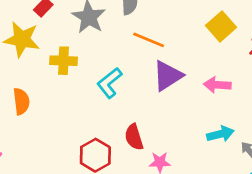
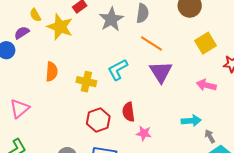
yellow cross: (64, 61) -> (86, 82), moved
purple triangle: (168, 76) -> (161, 72), turned -40
pink arrow: (217, 85) -> (206, 85), moved

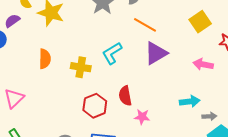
purple triangle: (161, 72) -> (156, 53), turned 35
gray arrow: (210, 136) -> (209, 116), turned 120

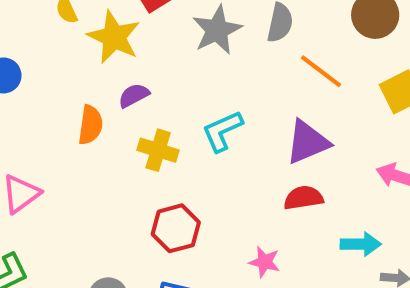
purple semicircle: (12, 21) -> (134, 95), moved
orange line: (145, 25) -> (321, 71), moved
red semicircle: (125, 96) -> (303, 198), moved, turned 84

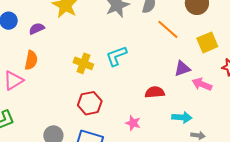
purple semicircle: (134, 95) -> (37, 29), moved
orange semicircle: (90, 125) -> (31, 60), moved
purple triangle: (307, 142) -> (182, 69), moved, size x0.7

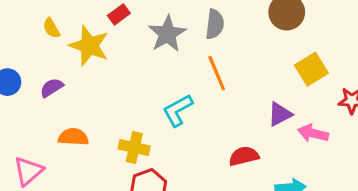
orange line: (168, 29) -> (217, 73), moved, turned 35
orange semicircle: (31, 60) -> (73, 137), moved, turned -90
yellow cross: (83, 63) -> (134, 147), moved

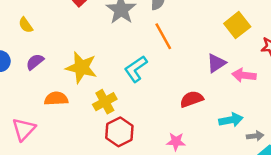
yellow semicircle: (51, 28) -> (26, 25), moved
yellow star: (89, 46) -> (81, 67), moved
yellow cross: (134, 147) -> (105, 102), turned -35

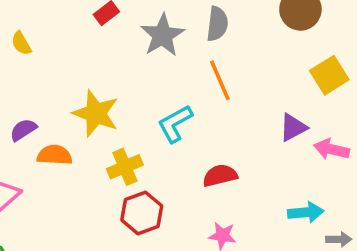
purple semicircle: (35, 62) -> (23, 130), moved
red semicircle: (192, 99) -> (220, 176), moved

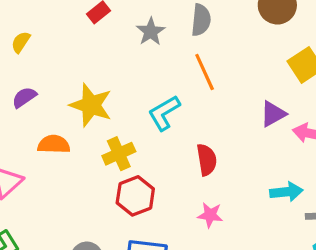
gray star: (162, 35) -> (151, 32), size x0.7
yellow semicircle: (21, 43) -> (21, 42), turned 65
purple semicircle: (23, 130) -> (24, 97), moved
red semicircle: (220, 176) -> (207, 160), turned 96

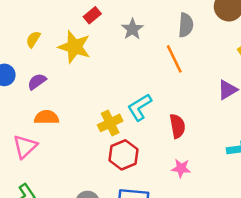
gray semicircle: (201, 20) -> (186, 25), moved
yellow star: (91, 105) -> (74, 47), moved
cyan L-shape: (164, 113) -> (140, 107), moved
orange semicircle: (54, 144) -> (47, 117), moved

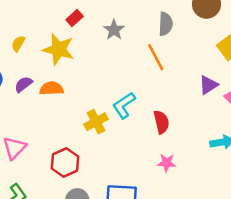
orange semicircle: (47, 117) -> (52, 88), moved
red hexagon: (123, 155) -> (65, 162), moved

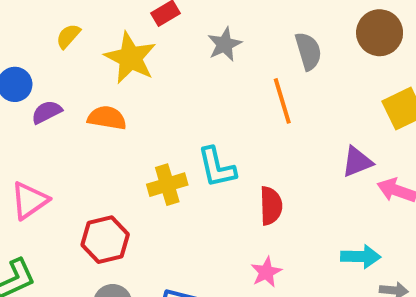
gray semicircle: (166, 24) -> (308, 51), turned -30
purple semicircle: (23, 84) -> (47, 112), moved
cyan L-shape: (124, 105) -> (217, 167), turned -80
pink star: (167, 163) -> (266, 272), turned 30

